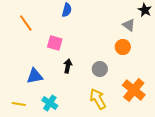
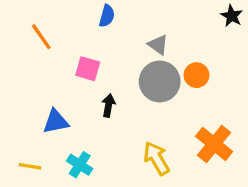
gray triangle: (129, 25) -> (158, 45), moved
gray circle: (100, 69) -> (160, 81), moved, size x1.6

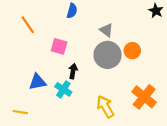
cyan cross: (80, 165) -> (63, 89), moved

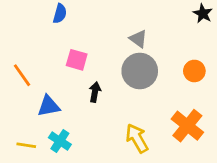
blue semicircle: (72, 11) -> (60, 14), moved
orange line: (28, 25) -> (22, 75), moved
orange circle: (132, 51) -> (194, 71), moved
cyan cross: (63, 89) -> (60, 141), moved

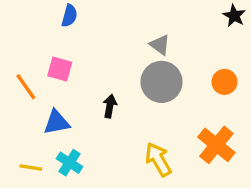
pink square: (77, 60) -> (60, 69), moved

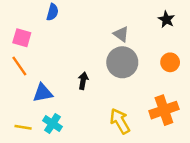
black star: (234, 16) -> (166, 19), moved
pink square: (60, 69) -> (22, 38), moved
orange cross: (216, 145) -> (164, 110), turned 32

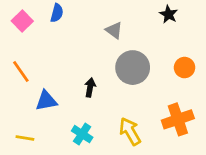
black star: (166, 19) -> (169, 14), moved
gray triangle: (121, 34) -> (114, 30), moved
pink square: (22, 38) -> (22, 21), moved, turned 30
cyan cross: (52, 124) -> (82, 134), moved

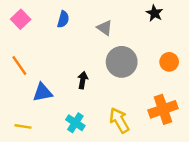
blue semicircle: (57, 13) -> (63, 19), moved

